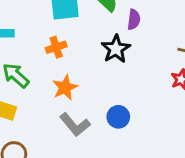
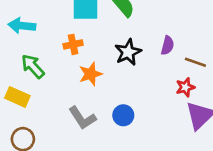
purple semicircle: (134, 20) -> (167, 45), moved
orange star: (65, 87) -> (90, 74), moved

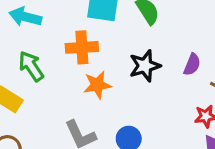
orange cross: (73, 44) -> (82, 47), size x1.4

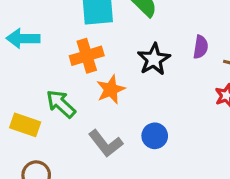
green arrow: (31, 66) -> (61, 104), moved

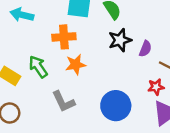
black star: (154, 59) -> (120, 40), moved
blue circle: (155, 136) -> (116, 106), moved, size x1.6

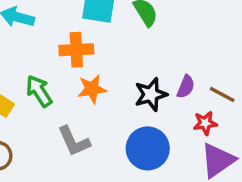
black star: (120, 40) -> (151, 94), moved
purple semicircle: (145, 49) -> (186, 87), moved

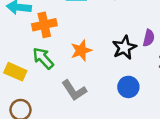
orange cross: (76, 50) -> (44, 25), moved
blue circle: (148, 148) -> (128, 87), size x0.7

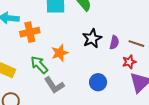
black star: (124, 48) -> (92, 38), moved
green arrow: (43, 58) -> (39, 65), moved

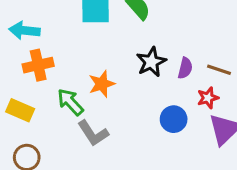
orange cross: (30, 32) -> (38, 65), moved
blue circle: (98, 82) -> (174, 119), moved

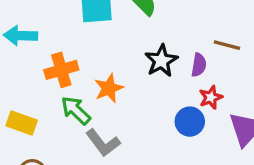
orange cross: (38, 65) -> (61, 70), moved
brown line: (219, 70) -> (227, 45), moved
red star: (208, 98) -> (211, 97), moved

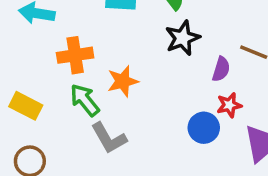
black star: (161, 61) -> (183, 38), moved

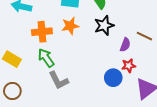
orange star: (123, 81) -> (70, 26), moved

